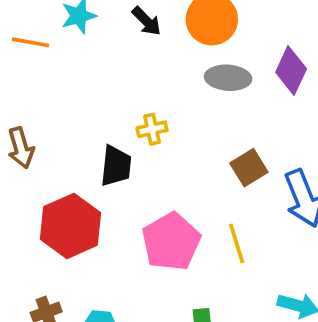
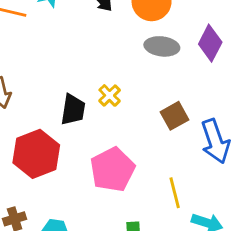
yellow cross: (152, 129) -> (110, 95), moved, turned -35
yellow line: (237, 243) -> (175, 193), moved

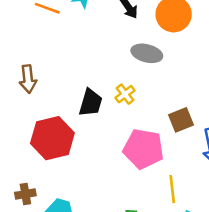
gray ellipse: (162, 46) -> (147, 53), moved
pink pentagon: (112, 169) -> (143, 149), moved, turned 30

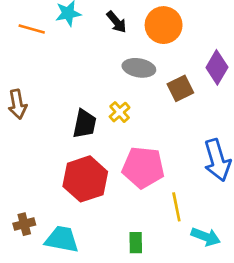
brown square: (181, 120) -> (180, 88), moved
red hexagon: (52, 138) -> (85, 179), moved

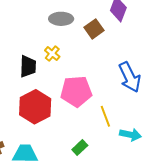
green rectangle: (136, 243) -> (80, 147), turned 56

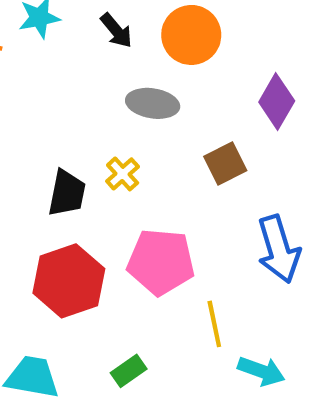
brown square: (94, 29) -> (225, 163), moved
green rectangle: (80, 147) -> (129, 371), moved

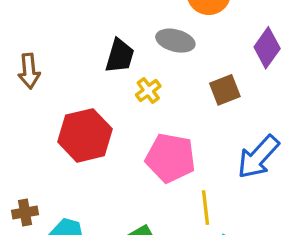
black trapezoid: (67, 193) -> (120, 56), moved
blue arrow: (279, 249) -> (258, 157), turned 54
red hexagon: (69, 281) -> (85, 135), moved

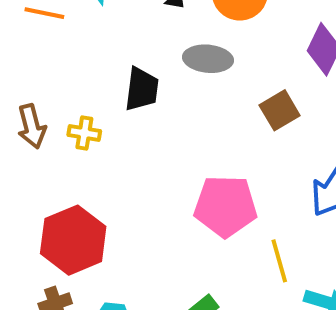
yellow cross: (148, 91) -> (84, 133), moved, turned -35
red hexagon: (85, 135) -> (73, 240), moved

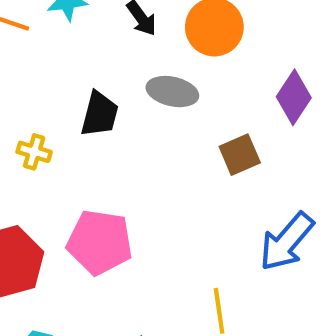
pink pentagon: (226, 206) -> (100, 242), moved

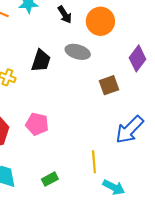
pink pentagon: (100, 242) -> (37, 124), size x0.7

